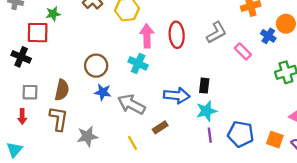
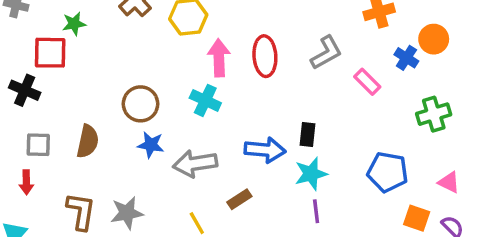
gray arrow: (131, 104) -> (195, 164), turned -36
brown L-shape: (59, 119) -> (81, 211), moved
blue pentagon: (241, 134) -> (388, 172), moved

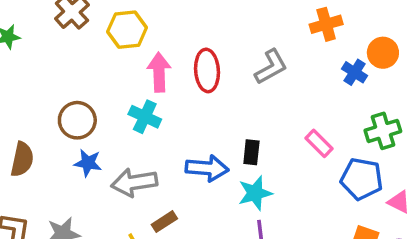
pink rectangle: (367, 82) -> (319, 143), moved
blue pentagon: (388, 172) -> (362, 179), moved
brown rectangle: (239, 199) -> (164, 222), moved

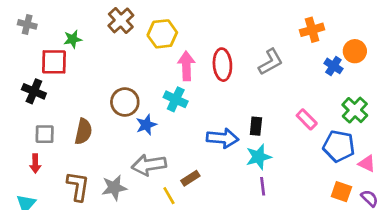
green cross: (383, 131) -> (355, 110), turned -30
blue star: (88, 163) -> (146, 125), moved, turned -30
gray arrow: (134, 182) -> (149, 165), moved

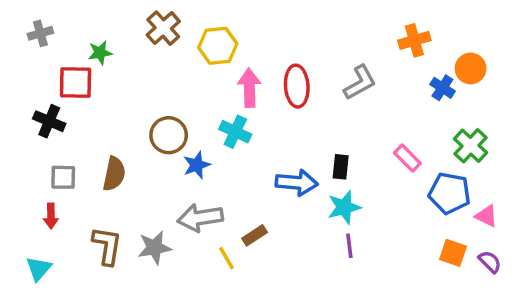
gray cross: (27, 24) -> (40, 33), turned -30

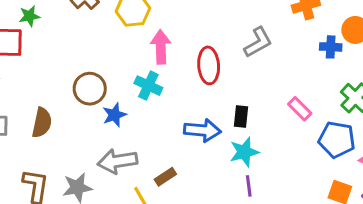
red ellipse: (297, 86) -> (209, 65), moved
blue cross: (442, 88) -> (331, 47), turned -30

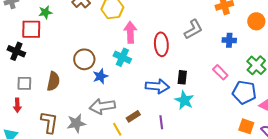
blue cross: (331, 47) -> (229, 40), moved
cyan star: (244, 152) -> (184, 100), turned -30
purple line: (249, 186) -> (161, 122), moved

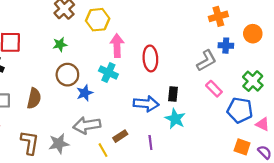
green star: (45, 12) -> (60, 44), moved
gray L-shape: (193, 29) -> (206, 61), moved
blue cross: (229, 40) -> (226, 46), moved

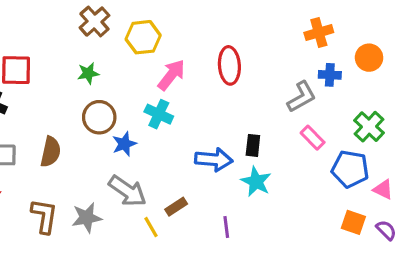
pink arrow: (117, 46) -> (171, 75), turned 40
red ellipse: (150, 58) -> (229, 65), moved
gray arrow: (87, 125) -> (127, 191), turned -136
purple line: (150, 143) -> (226, 227), moved

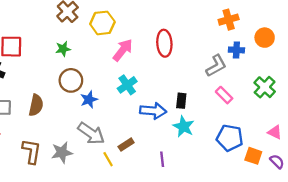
cyan cross: (159, 114) -> (127, 85), moved, turned 30
blue pentagon: (350, 169) -> (230, 138), moved

